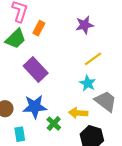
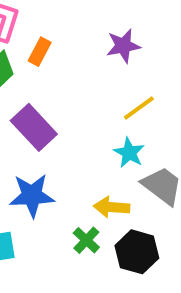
green cross: (54, 124) -> (86, 240), moved

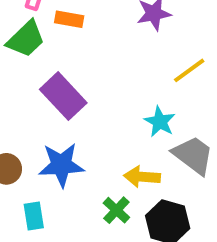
orange rectangle: (40, 52) -> (69, 19), turned 72
yellow line: (139, 108) -> (189, 70), moved

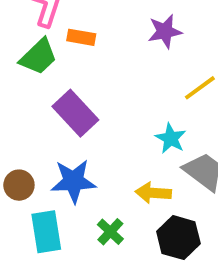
green cross: (116, 210) -> (110, 232), moved
cyan rectangle: (34, 216) -> (46, 232), size x1.5

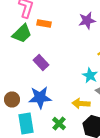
purple rectangle: (75, 113) -> (41, 62), size x0.7

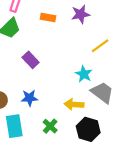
orange rectangle: (44, 24) -> (48, 17), moved
blue star: (40, 98) -> (29, 98), size x0.7

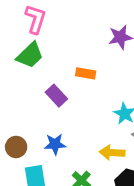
orange rectangle: (48, 17) -> (86, 73), moved

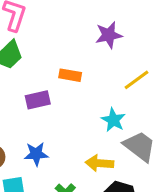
purple rectangle: (56, 96) -> (38, 100), turned -60

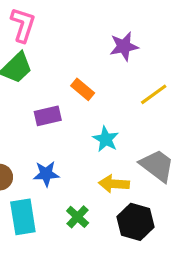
orange rectangle: (70, 75) -> (83, 89), turned 30
cyan star: (113, 120) -> (106, 139), moved

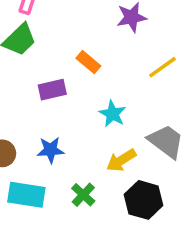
yellow arrow: (114, 184) -> (121, 160), turned -36
cyan rectangle: (23, 217) -> (26, 195), turned -72

